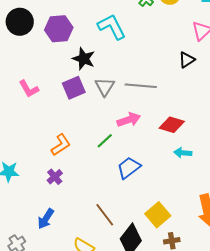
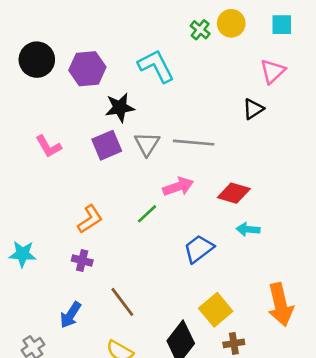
black star: (84, 59) -> (120, 108), turned -30
blue trapezoid: (129, 168) -> (199, 249), moved
purple cross: (55, 177) -> (82, 260), turned -35
brown line: (105, 215) -> (122, 302), moved

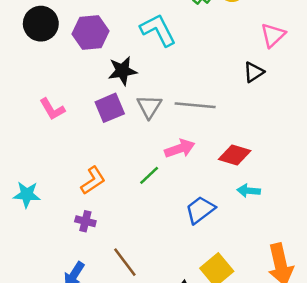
cyan star: (23, 254) -> (27, 195), moved

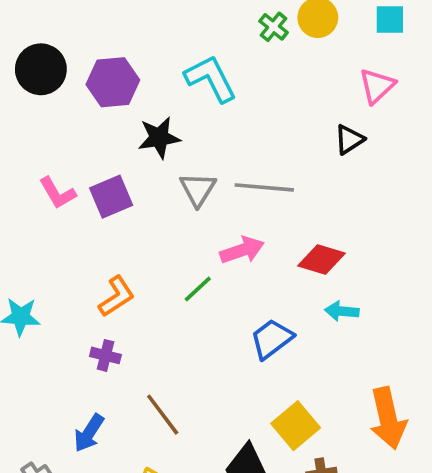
purple square: (110, 108) -> (111, 197), moved

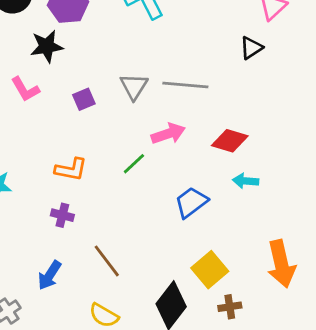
black star: (159, 138) -> (47, 46), moved
purple square: (111, 197) -> (84, 99), moved, size x0.7
orange L-shape: (117, 296) -> (71, 169), turned 44

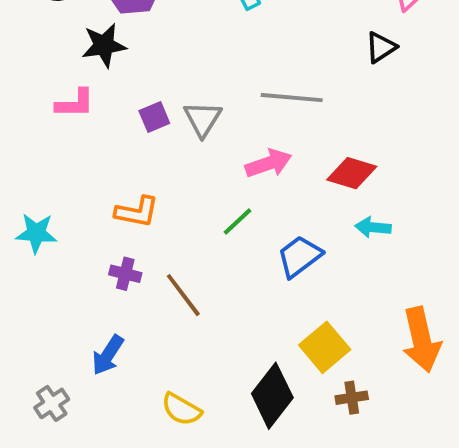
gray triangle: (134, 86) -> (203, 119), moved
pink L-shape: (25, 89) -> (75, 103), turned -60
green line: (134, 164) -> (238, 222), moved
brown line: (107, 261) -> (183, 295), moved

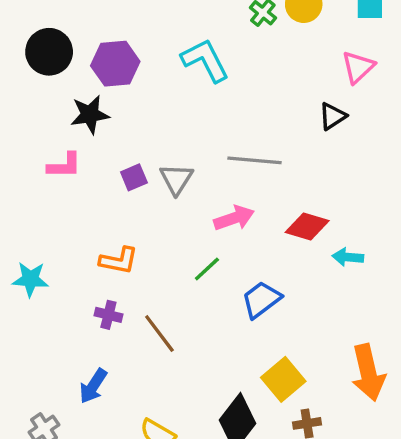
cyan arrow: (373, 227) -> (348, 257), moved

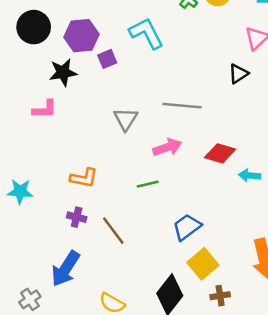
purple square: (134, 177) -> (107, 59), moved
green line: (207, 269) -> (148, 184), turned 30
blue trapezoid: (261, 300) -> (187, 227), moved
blue arrow: (93, 386) -> (66, 269), size x1.4

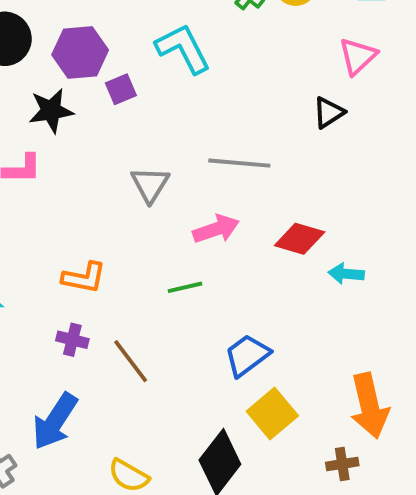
brown cross: (220, 296) -> (342, 464), moved

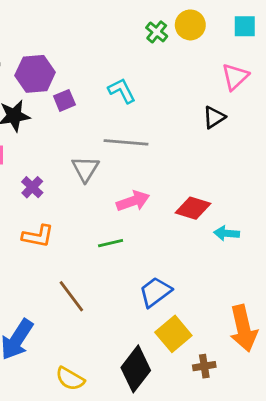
cyan L-shape: (183, 49) -> (122, 91), moved, size x0.7
gray line: (239, 163) -> (126, 142), moved
purple cross: (72, 340) -> (32, 187), moved, turned 30
brown cross: (342, 464) -> (204, 366), moved

